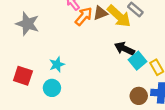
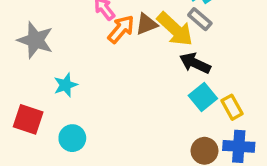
black arrow: (124, 49) -> (195, 63), moved
cyan star: (57, 64) -> (66, 85), moved

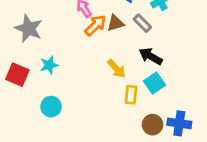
gray rectangle: (200, 19) -> (142, 23), moved
yellow arrow: (175, 29) -> (116, 69), moved, size x0.7
yellow rectangle: (232, 107) -> (131, 95), moved, turned 30
red square: (28, 119) -> (17, 75), moved

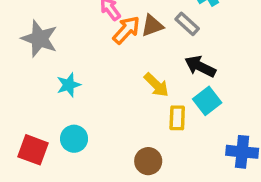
red square: (17, 75) -> (33, 150), moved
brown circle: (153, 125) -> (148, 161), moved

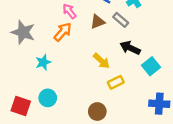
orange arrow: (126, 30) -> (63, 32), moved
cyan square: (207, 101) -> (151, 66), moved
yellow rectangle: (177, 118) -> (116, 82), turned 63

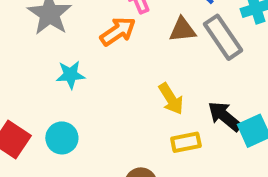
gray rectangle: (121, 20) -> (223, 37), size x1.5
black arrow: (130, 48) -> (225, 116), moved

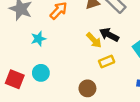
black arrow: (225, 116) -> (109, 35), moved

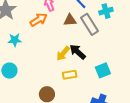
yellow arrow: (94, 40) -> (63, 53), turned 70

